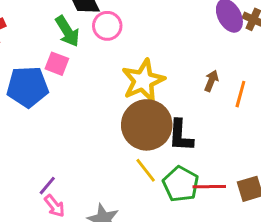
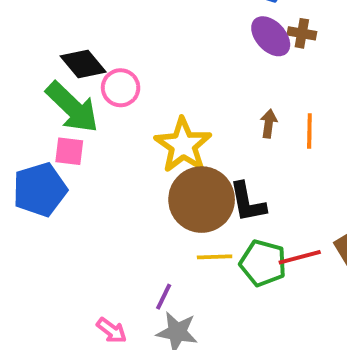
green arrow: (67, 31) -> (72, 107), size x1.4
yellow line: (146, 170) -> (215, 257), turned -40
purple line: (47, 186) -> (164, 297), moved

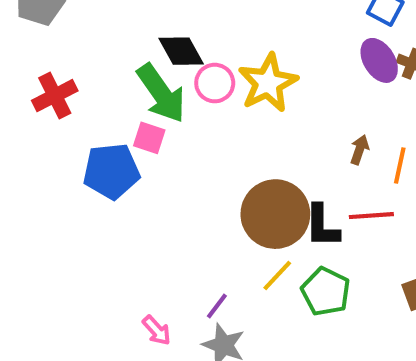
yellow star: (183, 145) -> (268, 83), moved
yellow line: (215, 257) -> (277, 275), turned -56
red line: (300, 257) -> (371, 216), moved

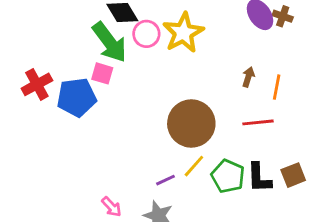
red cross: (55, 96) -> (37, 84), moved
black L-shape: (322, 226) -> (259, 178), moved
purple line: (217, 306) -> (165, 180), moved, turned 30

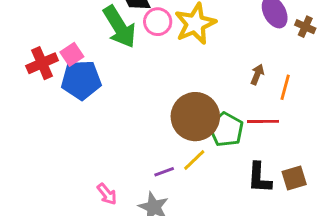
brown cross: (283, 16) -> (305, 27), moved
pink square: (102, 73) -> (72, 54), moved, turned 35
green pentagon: (228, 176) -> (226, 130), moved

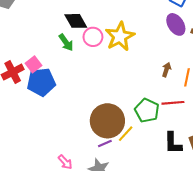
green arrow: (119, 27) -> (66, 42), size x0.6
brown circle: (195, 117) -> (107, 121), moved

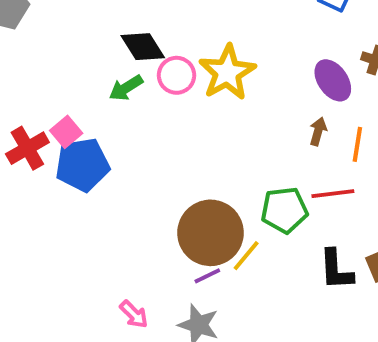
purple ellipse: (176, 24) -> (333, 80), moved
green arrow: (66, 42) -> (126, 88), turned 96
green pentagon: (147, 110) -> (284, 210), turned -30

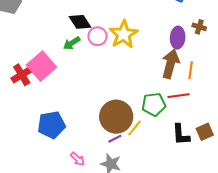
purple ellipse: (333, 80) -> (178, 38), turned 40
brown arrow: (318, 131) -> (170, 64), size x2.0
pink square: (66, 132) -> (41, 66), size x1.8
blue pentagon: (82, 165) -> (51, 125), moved

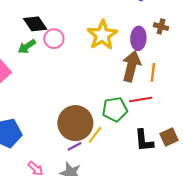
yellow star: (123, 34) -> (102, 35), moved

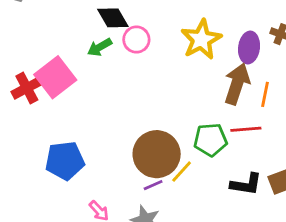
black L-shape: (144, 140) -> (246, 184), turned -80

